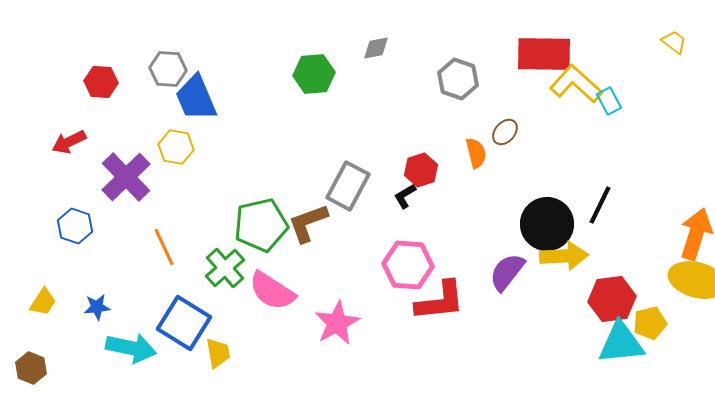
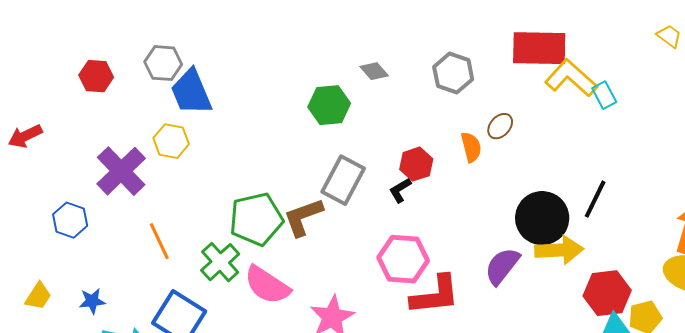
gray diamond: (376, 48) -> (374, 71), moved, turned 60
green hexagon: (314, 74) -> (329, 105), moved
red arrow: (69, 142) -> (25, 136), moved

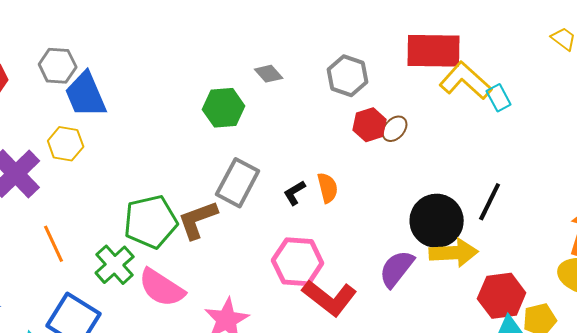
orange semicircle: (471, 147) -> (328, 188), moved
red hexagon: (416, 164) -> (370, 125), moved
red L-shape: (435, 295) -> (330, 298), turned 44

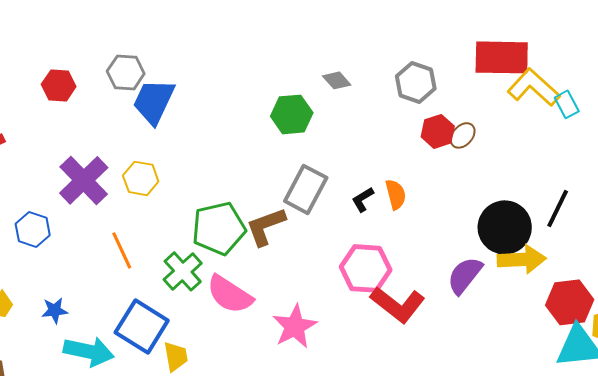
blue trapezoid: (86, 95) -> (154, 101), turned 48
yellow hexagon: (66, 144) -> (141, 178), moved

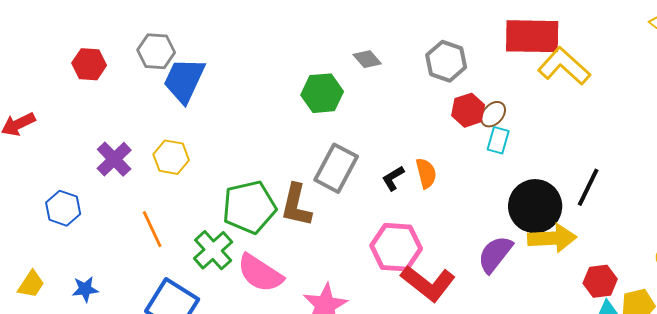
cyan rectangle: (567, 104) -> (498, 140), moved, turned 44
purple cross: (84, 180) -> (114, 159), size x0.7
brown L-shape: (266, 226) -> (296, 205), turned -57
red hexagon: (570, 302) -> (600, 281), size x0.7

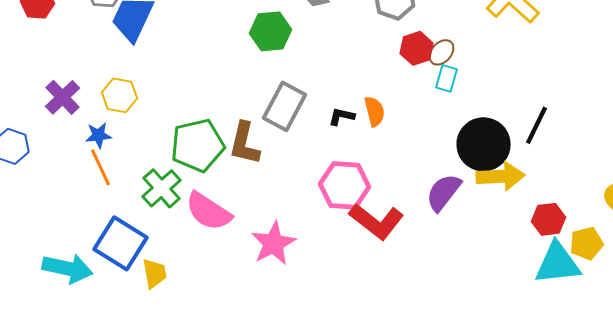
black L-shape: (393, 178) -> (342, 116), turned 44
blue star: (85, 289) -> (99, 135), moved

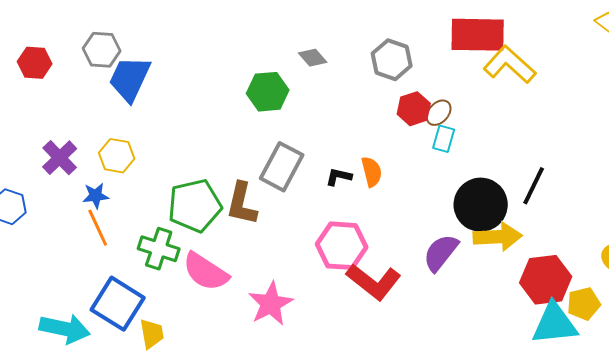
green cross: (162, 188) -> (159, 249), turned -30
red hexagon: (549, 219) -> (546, 280), size x1.5

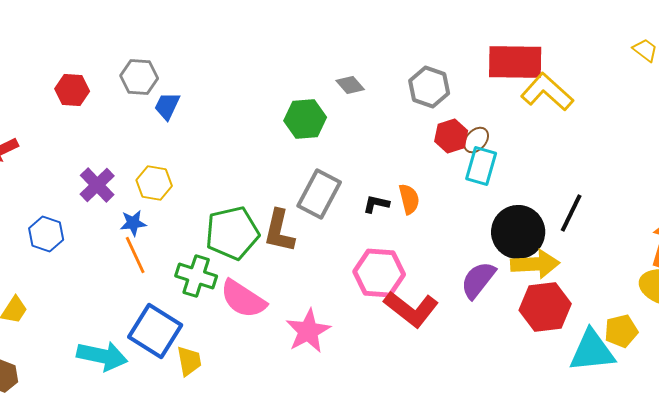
blue trapezoid: (130, 79) -> (167, 106), size x0.6
cyan rectangle: (444, 139) -> (481, 166), size x1.4
red hexagon: (546, 280) -> (545, 307), moved

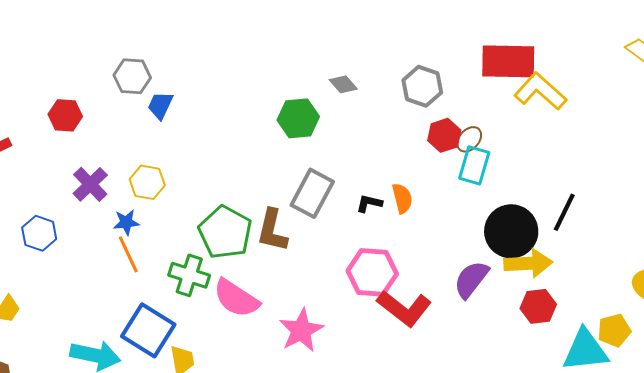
red hexagon: (72, 90) -> (65, 115), moved
green pentagon: (232, 233) -> (225, 232), turned -30
red hexagon: (545, 307) -> (538, 306), size x0.7

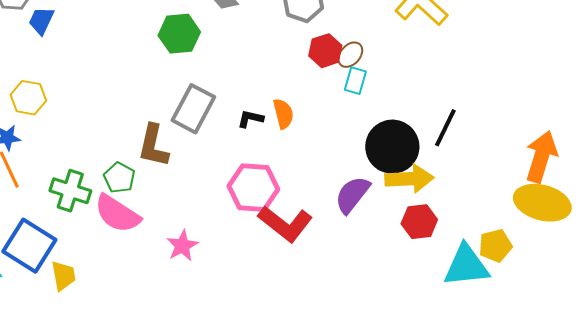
cyan rectangle: (474, 165) -> (355, 81), size x0.7
green pentagon: (225, 232) -> (119, 178), moved, size x0.6
pink star: (301, 330) -> (182, 246), size x0.7

